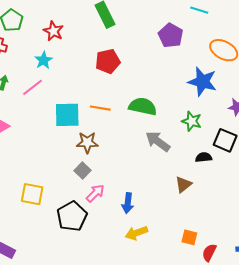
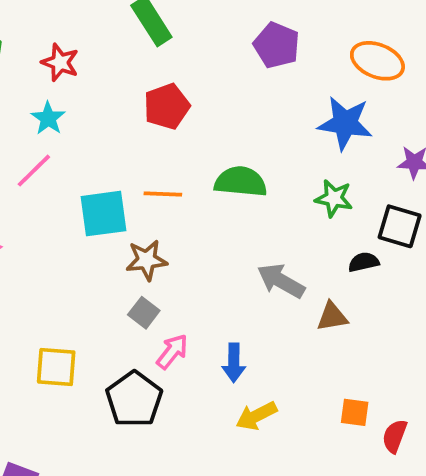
gray arrow: (158, 141) -> (281, 281), moved
brown triangle: (183, 185) -> (332, 317), turned 36

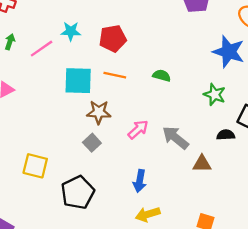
red pentagon: (167, 106) -> (113, 38), moved
cyan star: (48, 118) -> (71, 31), moved, turned 30
green semicircle: (241, 182) -> (162, 76), size x0.6
pink arrow: (172, 352) -> (138, 130), moved

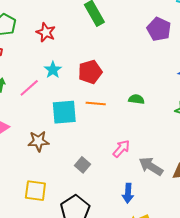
cyan star: (71, 31) -> (53, 70), turned -30
brown star: (99, 112) -> (38, 141), moved
gray arrow: (175, 138) -> (151, 166), moved

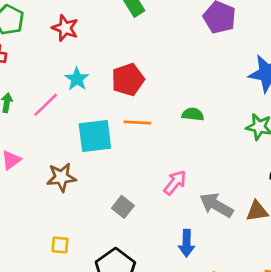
yellow square: (35, 191) -> (60, 245), size x0.6

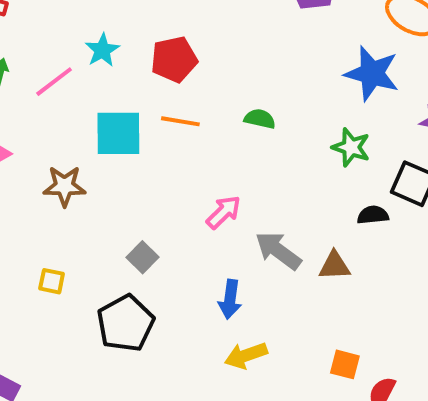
gray square: (123, 207) -> (142, 257), moved

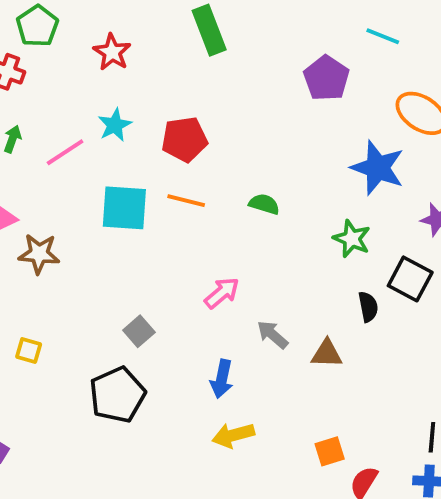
brown star: (64, 186) -> (39, 254), moved
black semicircle: (373, 215) -> (368, 307), turned 80
gray arrow: (278, 251) -> (273, 335), size x0.7
yellow square: (52, 281) -> (29, 351), moved
orange square: (345, 364) -> (330, 451), turned -36

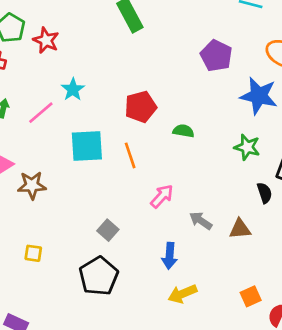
red star: (112, 52) -> (46, 40), moved
purple pentagon: (326, 78) -> (216, 56), moved
red pentagon: (185, 139) -> (141, 107), moved
orange line: (186, 201) -> (130, 155), moved, turned 65

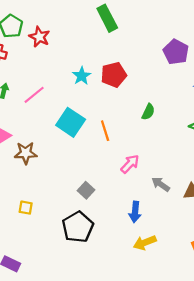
cyan star: (73, 89) -> (82, 76), moved
red pentagon: (141, 107) -> (114, 75), moved
green semicircle: (183, 131) -> (148, 112), turned 105
cyan square: (87, 146) -> (71, 122), turned 36

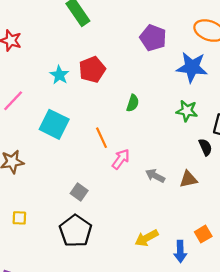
orange line: (105, 131) -> (101, 138), moved
blue arrow: (135, 212) -> (180, 251), moved

